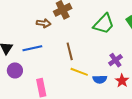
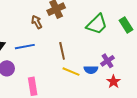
brown arrow: (44, 23) -> (37, 22), turned -128
blue semicircle: (100, 79) -> (91, 70), moved

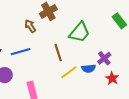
green trapezoid: (97, 24) -> (80, 32), moved
yellow line: (71, 72) -> (69, 72), turned -54

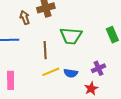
green trapezoid: (80, 32) -> (71, 36), turned 40
purple cross: (104, 58) -> (98, 68), moved

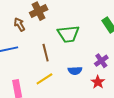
yellow line: (51, 72) -> (44, 79), moved

